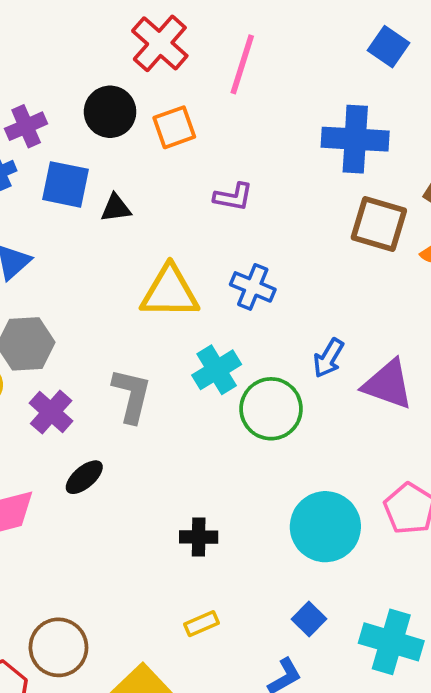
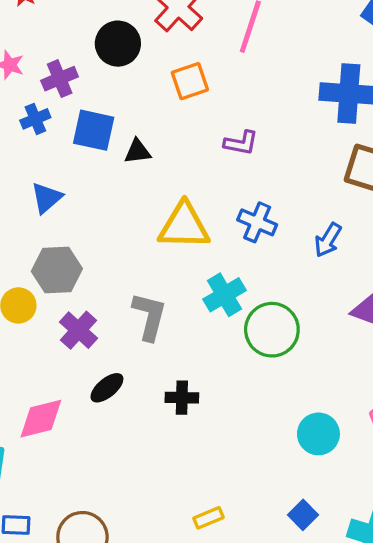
black circle: (110, 112) -> (118, 44), moved
blue arrow: (328, 358) -> (328, 240), moved
cyan circle: (325, 527) -> (318, 434), size x0.7
black cross: (199, 537) -> (182, 398), moved

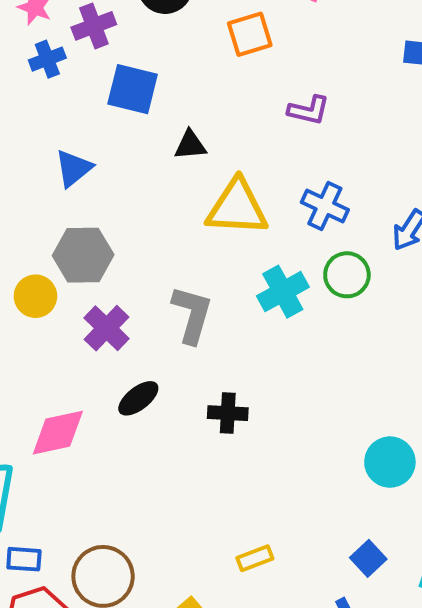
blue cross: (35, 119) -> (47, 59), moved
black triangle: (138, 151) -> (190, 145), moved
green circle: (272, 330) -> (347, 275), moved, size x0.7

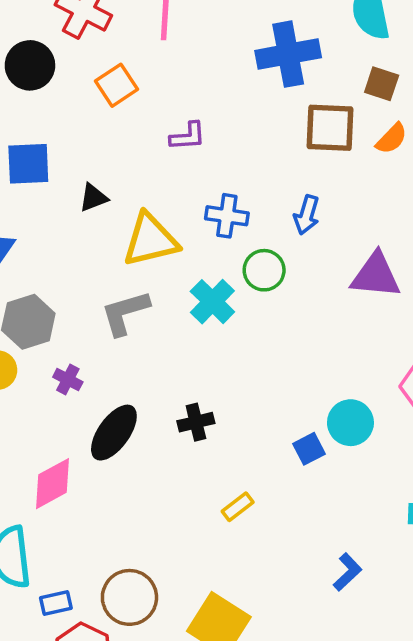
gray L-shape: (192, 314) -> (125, 313), moved, turned -106
purple cross: (107, 328) -> (68, 380), size x0.7
black ellipse: (138, 398) -> (114, 433), size x1.5
yellow rectangle: (255, 558) -> (238, 507), moved
blue square: (368, 558) -> (309, 449), moved, turned 32

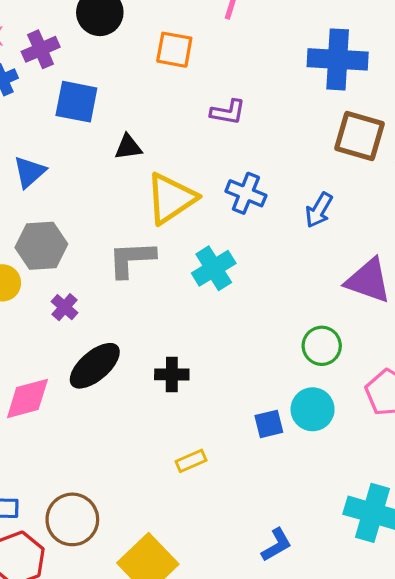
orange square: (117, 85) -> (174, 50), turned 30
yellow triangle: (151, 240) -> (171, 198), turned -34
green circle: (264, 270) -> (322, 346), moved

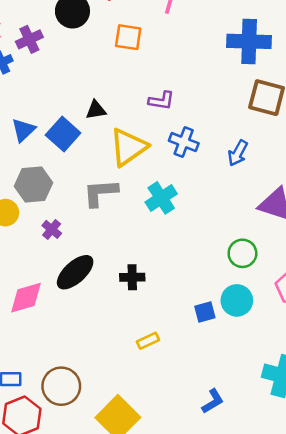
blue square: (76, 102) -> (63, 134), moved, turned 32
purple L-shape: (228, 112) -> (161, 101), moved

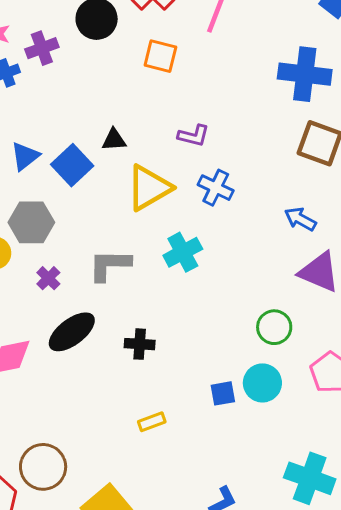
blue arrow: (238, 153) -> (300, 219), moved, turned 85
gray L-shape: (100, 193) -> (110, 265), moved

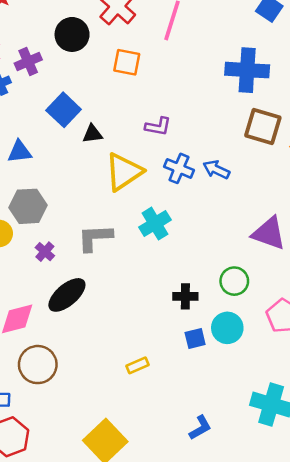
blue triangle: (25, 156) -> (20, 152), turned 35
blue square: (72, 165) -> (64, 110), moved
blue arrow: (300, 219) -> (216, 169), moved
black cross: (140, 344) -> (185, 296), moved
brown circle: (43, 467) -> (38, 365), moved

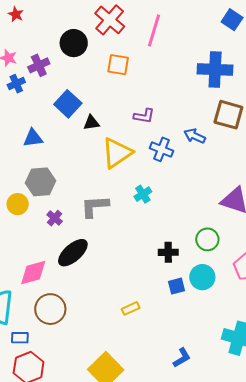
blue arrow: (216, 169) -> (195, 136), moved
cyan cross: (155, 224) -> (143, 194), size x0.7

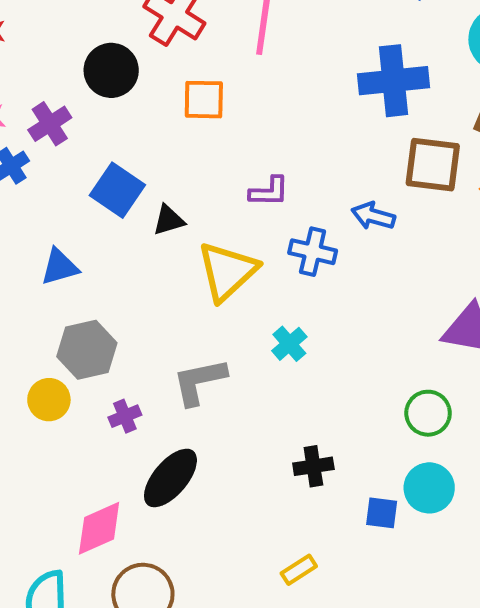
purple cross: (55, 218) -> (125, 416), turned 35
black cross: (168, 252) -> (313, 466), moved
blue square: (177, 286) -> (382, 513), turned 30

